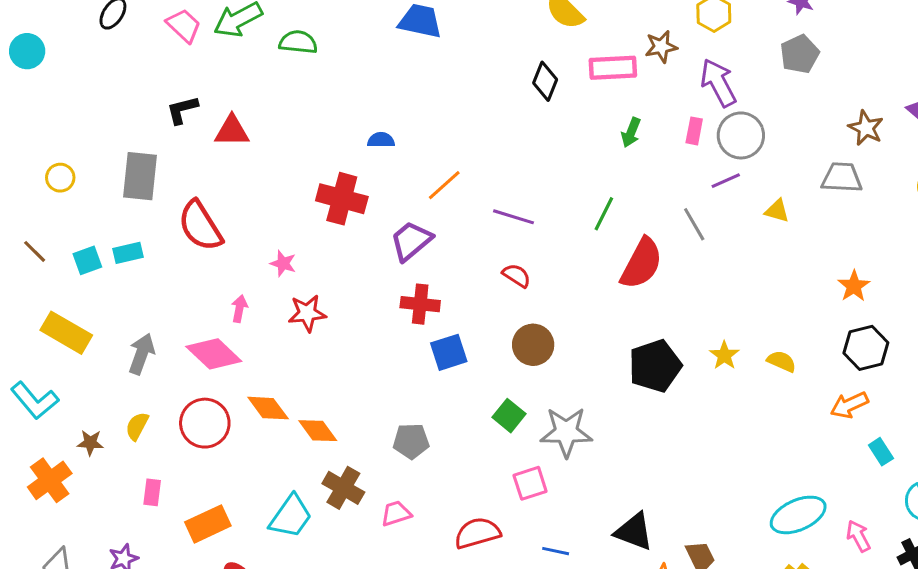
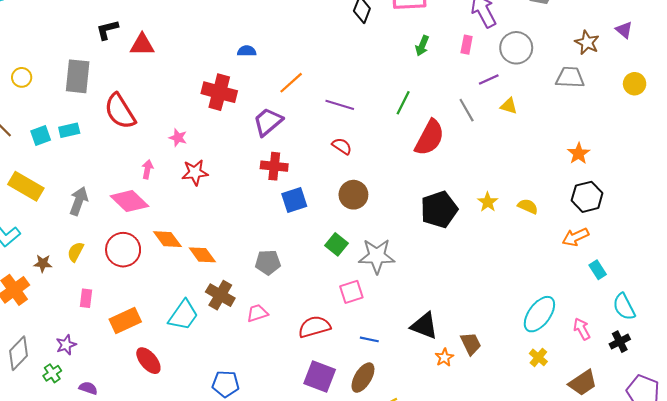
gray circle: (741, 135) -> (516, 48), moved
yellow triangle: (777, 211) -> (509, 106), moved
cyan ellipse: (798, 515) -> (539, 314), turned -30

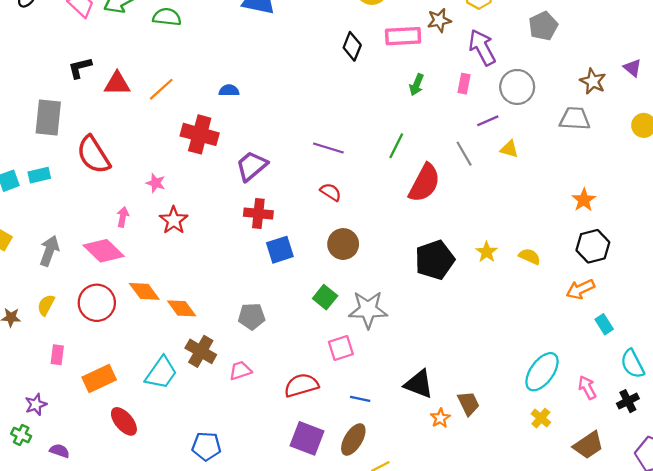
orange line: (291, 83) -> (161, 89), moved
red star: (195, 173) -> (174, 220), turned -30
green cross: (52, 373) -> (21, 435), turned -30

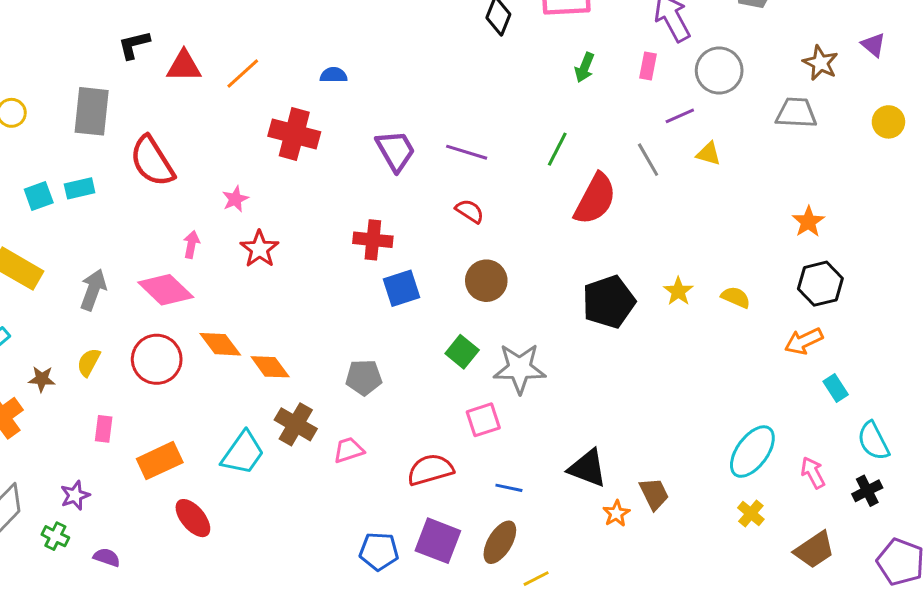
purple trapezoid: (252, 166) -> (396, 151), moved, turned 100
pink star: (156, 183) -> (235, 199), turned 30
blue pentagon: (206, 446) -> (379, 551), moved

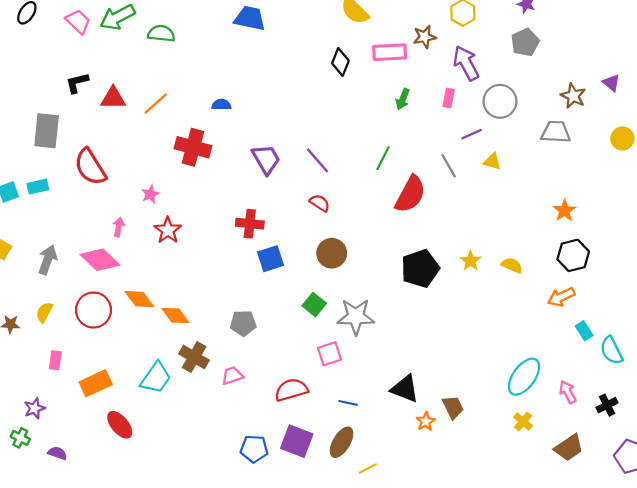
purple line: (467, 152) -> (318, 160), turned 32
cyan semicircle: (873, 441) -> (611, 350), moved

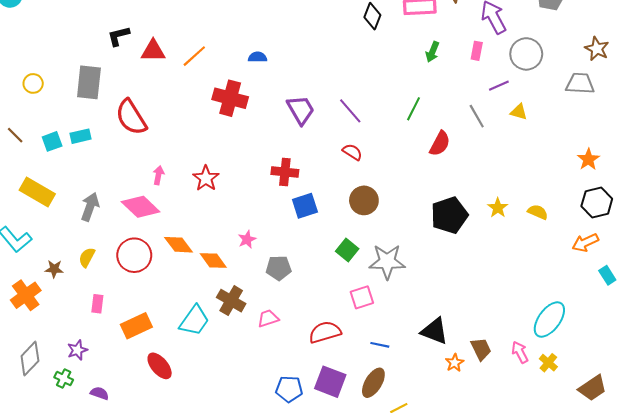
pink star: (150, 194) -> (247, 239), moved
red semicircle: (410, 194) -> (440, 144), size x0.7
pink arrow: (568, 392) -> (520, 352), moved

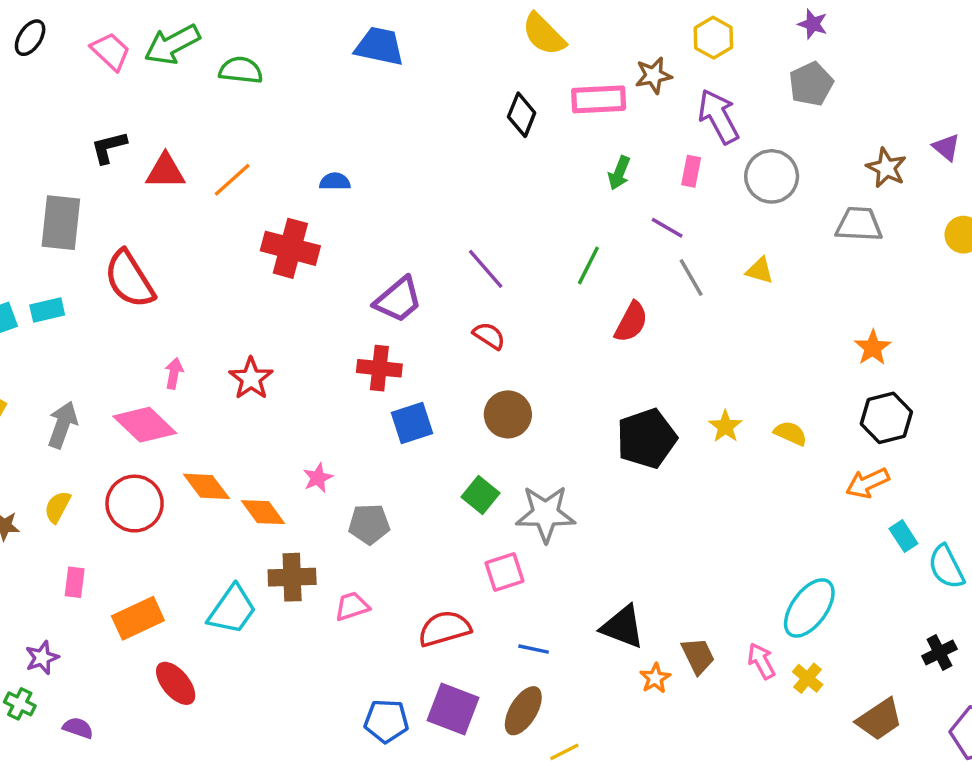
purple line: (499, 86) -> (667, 228), moved, turned 54
purple trapezoid: (301, 110) -> (398, 300), moved, turned 80
brown cross: (231, 301) -> (292, 577), turned -32

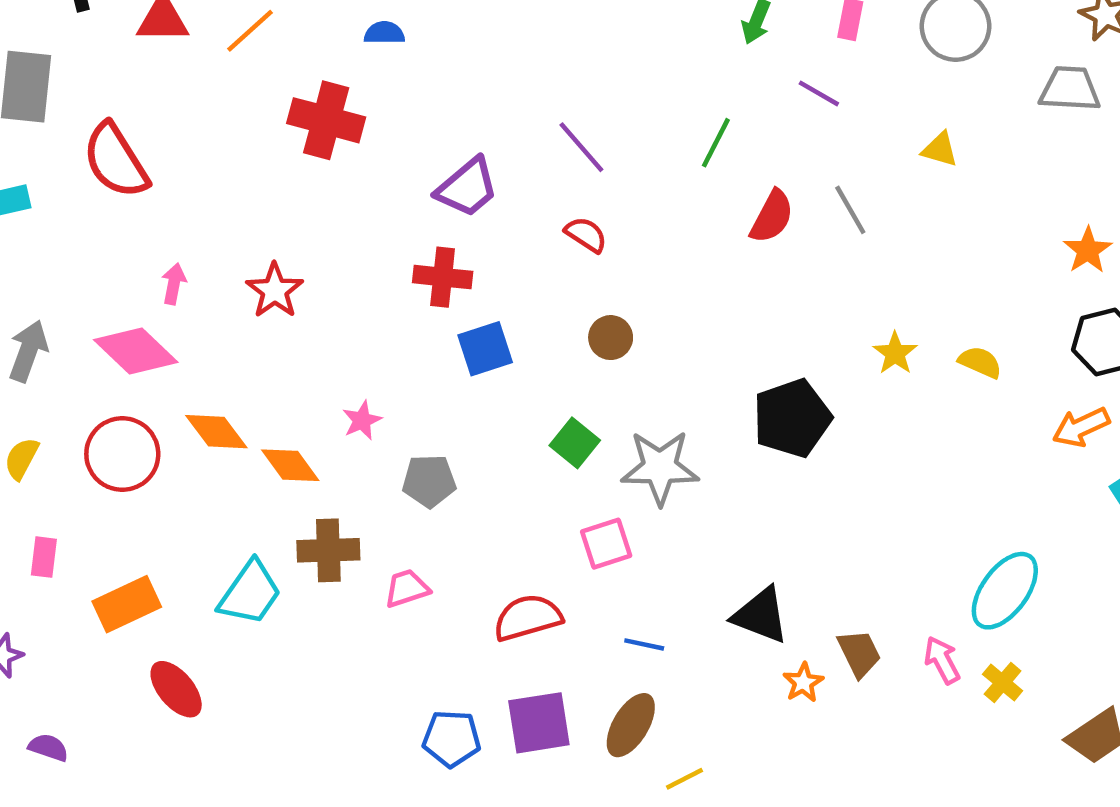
gray line: (691, 277) -> (850, 210), moved
brown circle: (508, 414) -> (611, 338), size x0.7
black pentagon: (647, 438) -> (792, 418), moved
purple square: (453, 709) -> (539, 723), turned -30

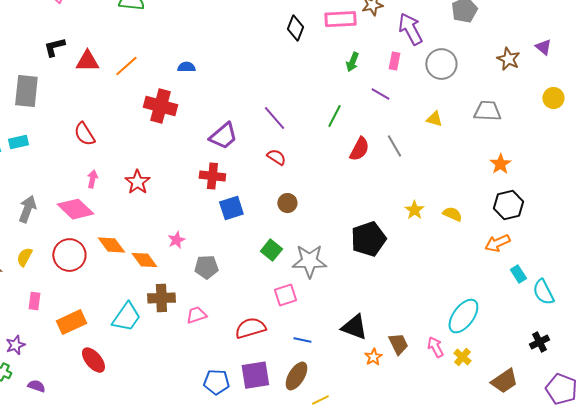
gray trapezoid: (1070, 89) -> (487, 111), moved
red semicircle: (116, 161) -> (84, 134), moved, size x0.7

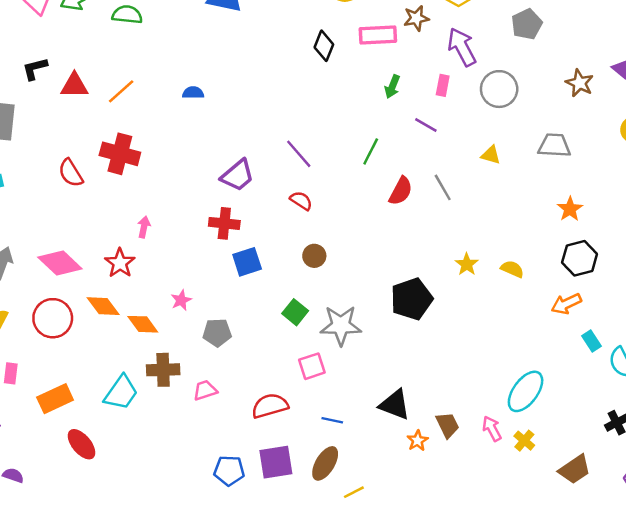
red cross: (160, 106) -> (120, 154), moved
pink arrow: (92, 179) -> (144, 227), moved
red star: (137, 182) -> (120, 263), moved

